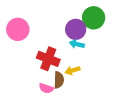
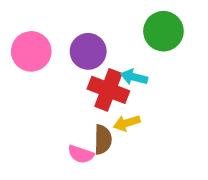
purple circle: (76, 29) -> (88, 51), moved
red cross: (48, 59) -> (108, 90), moved

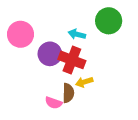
purple circle: (88, 51) -> (50, 54), moved
cyan arrow: (134, 77) -> (77, 34), moved

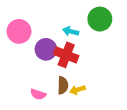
yellow arrow: (84, 82) -> (77, 90), moved
pink semicircle: (54, 103) -> (38, 94), moved

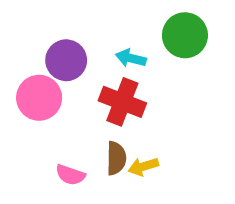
pink circle: (19, 31) -> (39, 98), moved
purple circle: (46, 49) -> (66, 60), moved

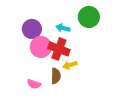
pink circle: (39, 98) -> (41, 47), moved
yellow arrow: (143, 167) -> (70, 65), moved

